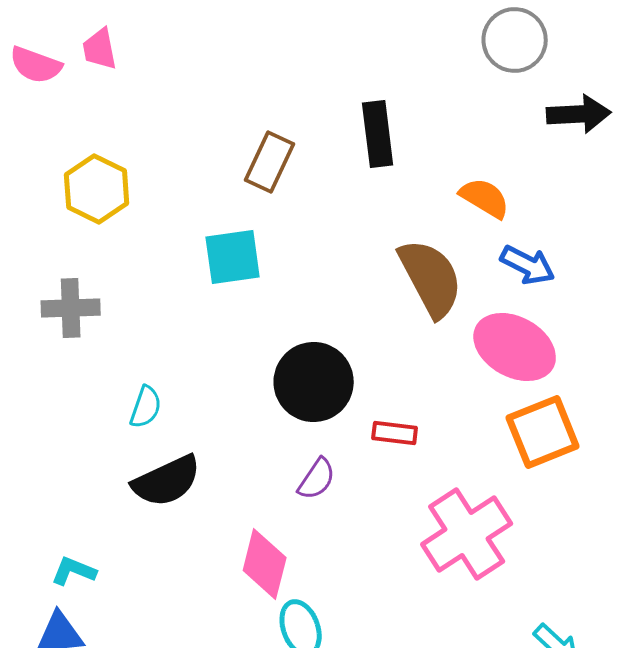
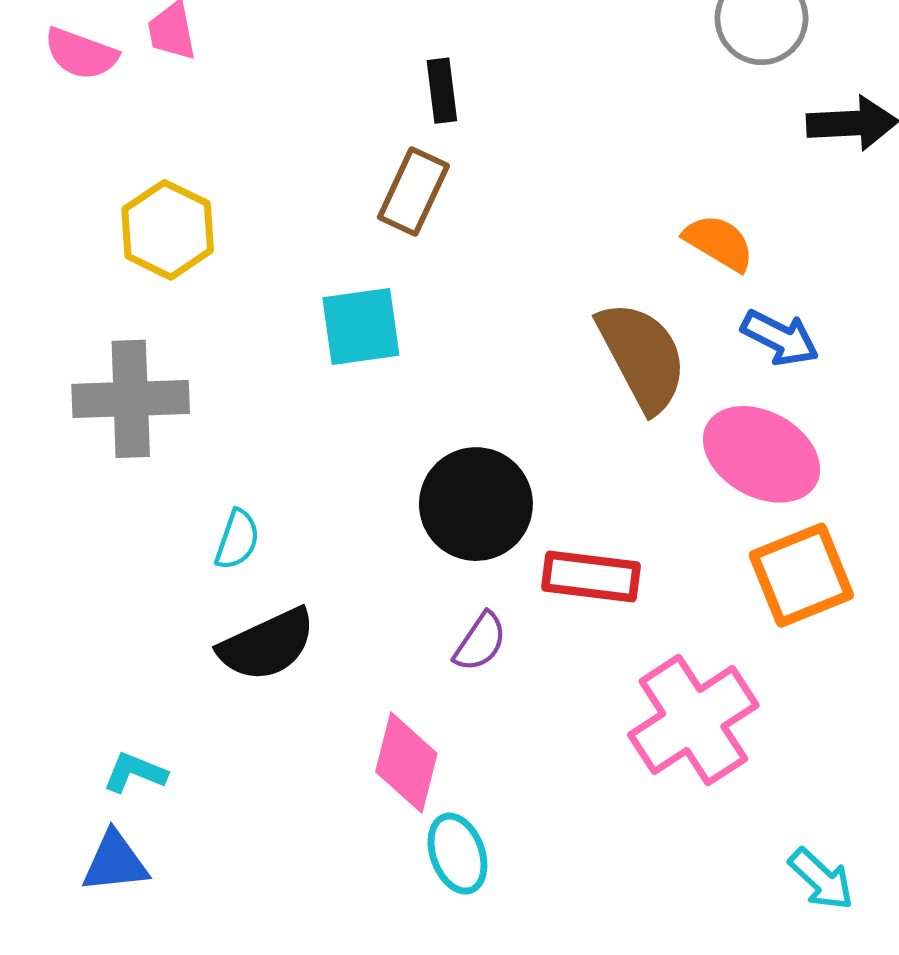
black rectangle: (378, 134) -> (442, 91), moved, size x0.7
gray cross: (71, 308) -> (131, 399), size x1.4
red rectangle: (395, 433) -> (591, 577), size x1.5

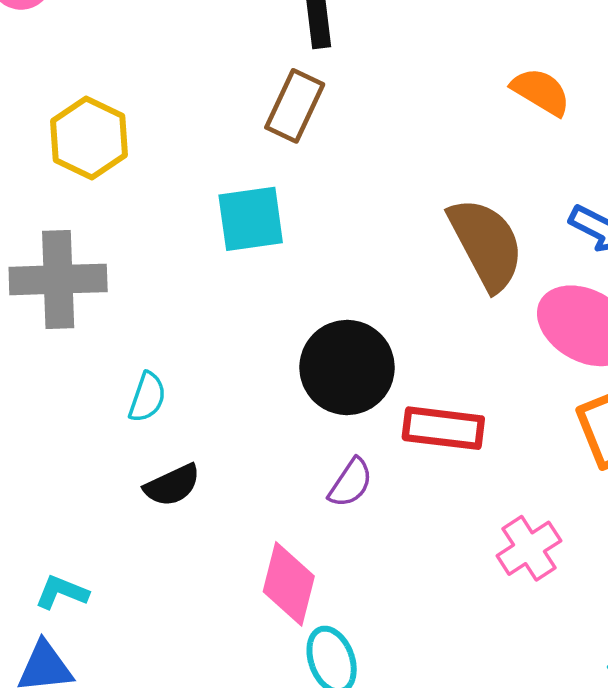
orange semicircle: (719, 243) -> (541, 92), moved
black semicircle: (267, 645) -> (172, 485), size x0.7
pink cross: (693, 720) -> (529, 548), size x0.6

